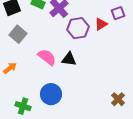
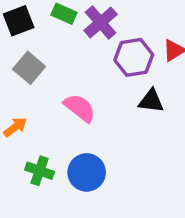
black triangle: (69, 59) -> (151, 101), moved
green cross: (23, 106) -> (40, 171), moved

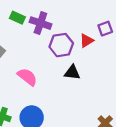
purple cross: (101, 22) -> (40, 23), turned -30

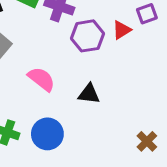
black triangle: (72, 72) -> (89, 94), moved

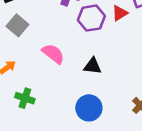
blue circle: (47, 134) -> (89, 108), moved

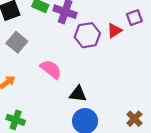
black triangle: (93, 66) -> (78, 94), moved
green cross: (25, 98) -> (16, 120), moved

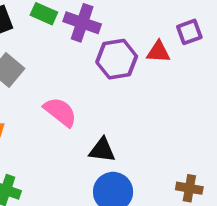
red triangle: (114, 30) -> (158, 52), turned 35
brown cross: (134, 119) -> (189, 188), turned -35

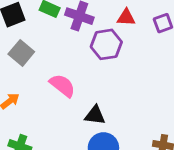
red triangle: (158, 52) -> (126, 17), moved

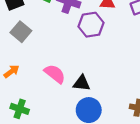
pink semicircle: (62, 85) -> (55, 74), moved

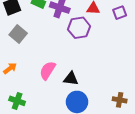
pink semicircle: (55, 74) -> (48, 70), turned -96

